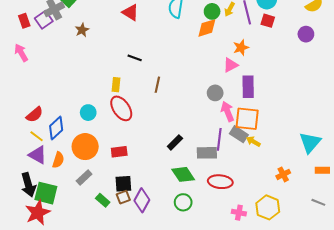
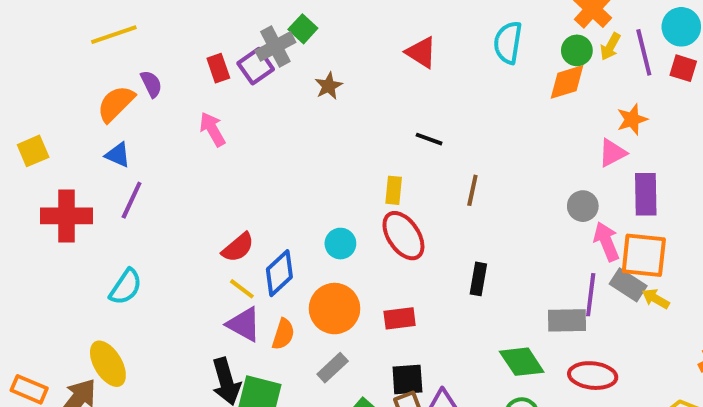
black rectangle: (175, 142) -> (478, 279), moved, turned -35

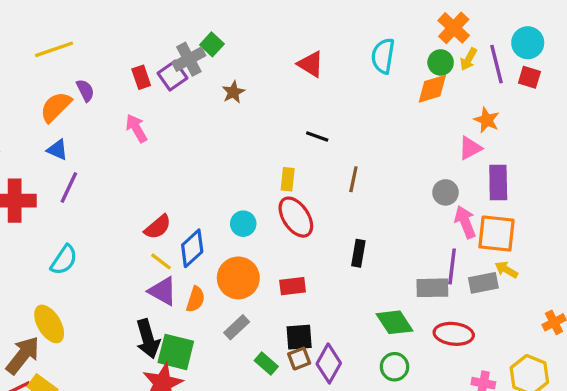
orange star: (632, 119) -> (487, 120), turned -30
gray rectangle: (628, 285) -> (483, 283), moved, turned -44

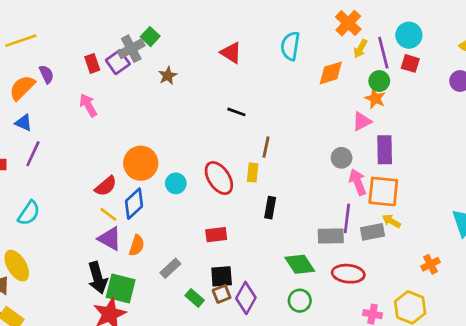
green circle: (441, 62) -> (379, 81), moved
yellow rectangle: (288, 179) -> (253, 173), moved
orange circle: (238, 278) -> (141, 163), moved

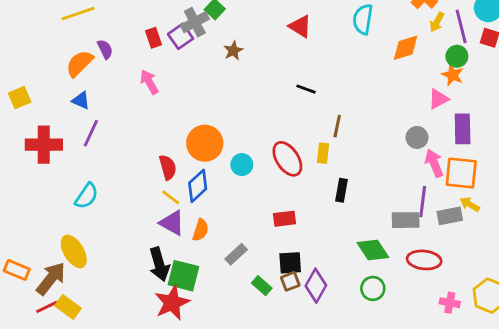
red semicircle: (106, 186) -> (168, 167), turned -65

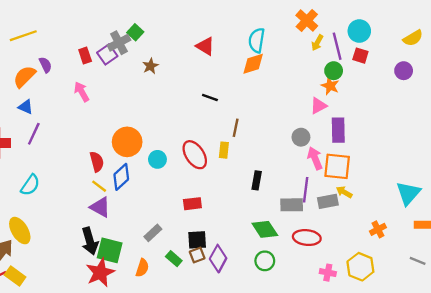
orange diamond: (406, 48) -> (253, 64), moved
black rectangle: (342, 190) -> (257, 180), moved
orange semicircle: (201, 230) -> (142, 268), moved

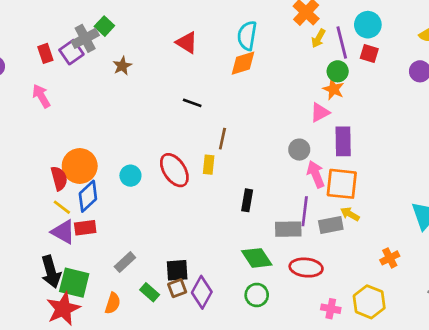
orange circle: (127, 142) -> (80, 166), moved
red rectangle: (192, 204) -> (85, 228), moved

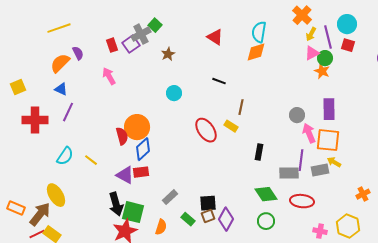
pink triangle: (320, 112) -> (312, 53), moved
yellow rectangle: (209, 165) -> (231, 126), turned -64
cyan circle: (130, 176) -> (174, 93), moved
yellow line: (62, 207) -> (91, 160), moved

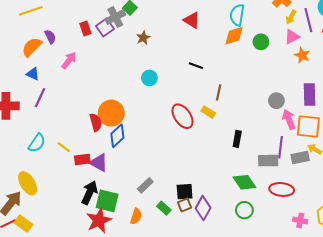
green circle: (325, 58) -> (261, 42), moved
pink arrow: (109, 76) -> (69, 60), moved, turned 66
red rectangle: (141, 172) -> (82, 160), moved
black arrow: (116, 204) -> (90, 193), turned -140

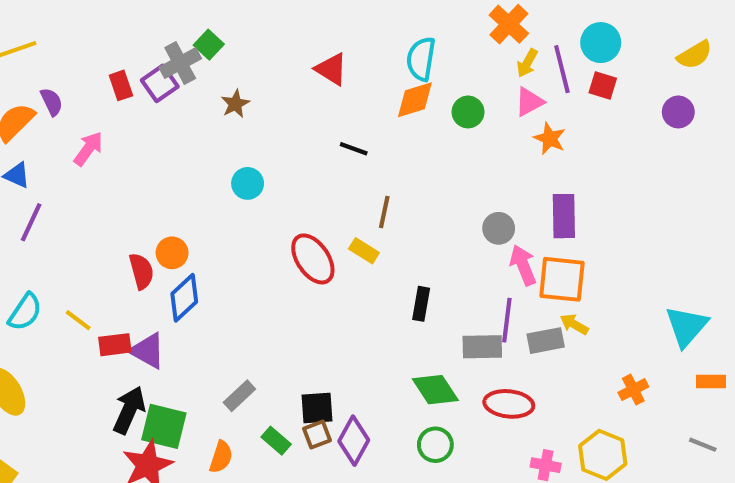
black line: (196, 66) -> (354, 149), moved
orange circle: (111, 113) -> (172, 253), size x0.6

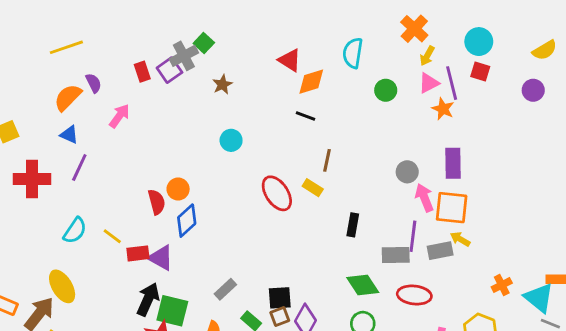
purple line: (562, 69) -> (452, 83), moved
orange diamond: (415, 100) -> (311, 82), moved
cyan triangle: (686, 326) -> (539, 298), moved, turned -32

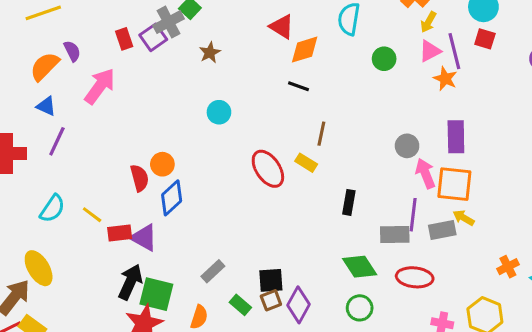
pink arrow: (119, 116) -> (100, 86), size x1.4

